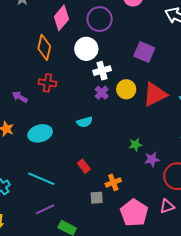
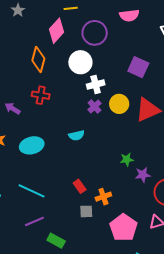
red rectangle: (84, 166) -> (80, 186), moved

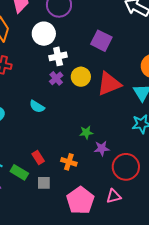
cyan semicircle: (76, 135) -> (37, 107), turned 42
orange cross: (103, 197) -> (69, 162), moved, turned 35
green rectangle: (56, 241) -> (19, 172), moved

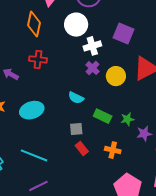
purple square: (101, 41) -> (123, 34), moved
yellow circle: (81, 77) -> (116, 76), moved
green rectangle: (19, 172) -> (103, 116), moved
gray square: (44, 183) -> (76, 129), moved

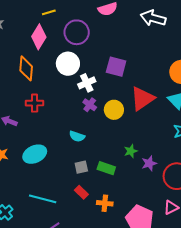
green rectangle: (103, 116) -> (106, 168), moved
red rectangle: (82, 148) -> (81, 192), moved
orange cross: (113, 150) -> (105, 203), moved

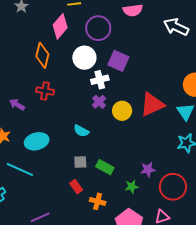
purple square: (116, 67) -> (118, 61), moved
green star: (131, 151) -> (132, 187), moved
cyan line: (43, 199) -> (20, 169), moved

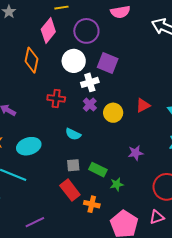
red cross: (45, 91) -> (56, 98), moved
red triangle: (152, 104) -> (143, 105), size x0.6
purple star: (148, 169) -> (136, 153), moved
red rectangle: (76, 187) -> (70, 190), size x1.5
green star: (132, 187) -> (117, 184), moved

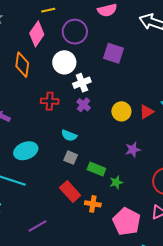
purple square: (108, 63) -> (113, 53), moved
red triangle: (143, 105) -> (146, 112), moved
yellow circle: (113, 113) -> (121, 111), moved
gray square: (73, 165) -> (71, 158), moved, turned 32

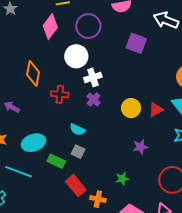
purple square: (113, 53) -> (136, 43), moved
orange diamond: (22, 65) -> (33, 73), moved
green rectangle: (96, 169) -> (56, 161), moved

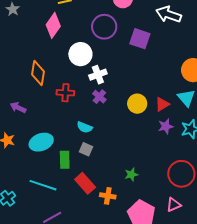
purple circle: (88, 26) -> (104, 27), moved
purple star: (140, 147) -> (166, 126), moved
green rectangle: (56, 161) -> (65, 160), turned 66
cyan line: (19, 172) -> (43, 185), moved

